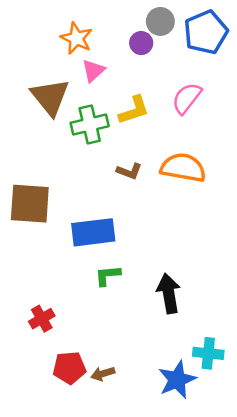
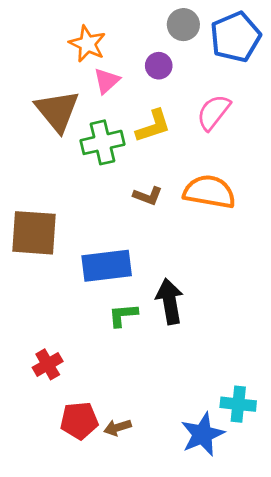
purple circle: (141, 43) -> (159, 66), moved
black arrow: (169, 293) -> (170, 301), moved

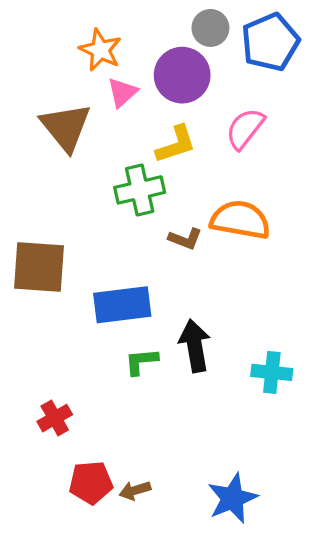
purple circle: (159, 66) -> (182, 75), size x1.8
green cross: (103, 142) -> (140, 190), moved
brown L-shape: (148, 196) -> (185, 239), moved
cyan cross: (238, 404) -> (272, 372), moved

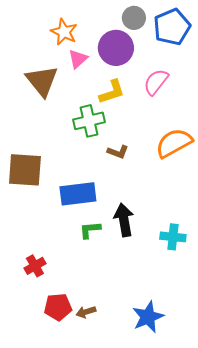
orange semicircle: (240, 220) -> (174, 143), moved, turned -39

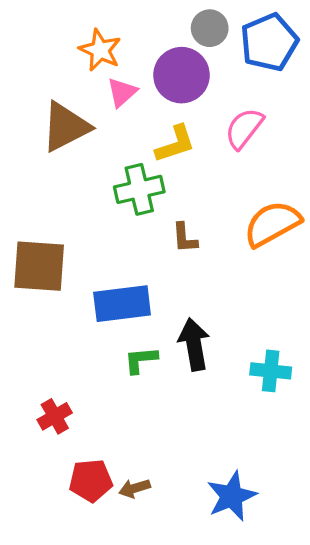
brown triangle: (42, 81) -> (66, 127), turned 42
brown L-shape: (118, 152) -> (185, 238), turned 65

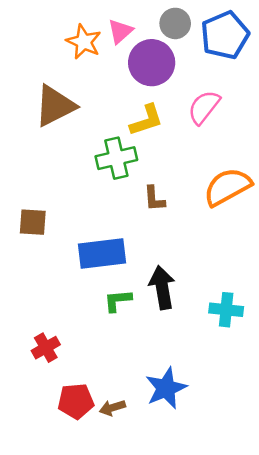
pink triangle: (122, 92) -> (120, 31), moved
brown square: (39, 266) -> (33, 222), size x0.6
blue star: (232, 496) -> (166, 388), moved

